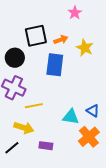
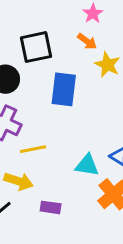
orange arrow: (61, 40) -> (87, 41), moved, turned 56

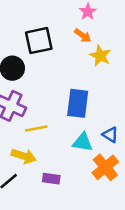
blue rectangle: (64, 89) -> (78, 103), moved

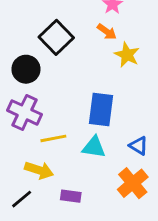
black square: (39, 41) -> (56, 37), turned -32
cyan triangle: (83, 142) -> (94, 147), moved

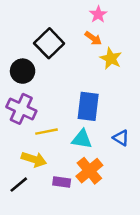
orange cross: (133, 183) -> (89, 171), moved

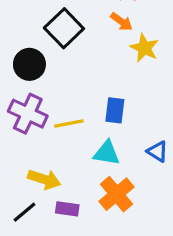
blue rectangle: (88, 106) -> (115, 110), size x0.7
yellow line: (47, 132) -> (69, 123), moved
purple rectangle: (62, 182) -> (67, 209), moved

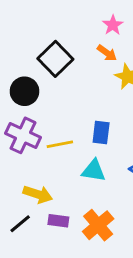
orange cross: (116, 194) -> (98, 225), moved

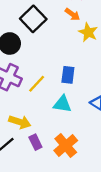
yellow line: (60, 144) -> (37, 84), turned -36
purple rectangle: (58, 221) -> (35, 142), turned 56

